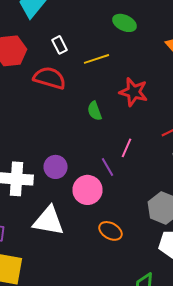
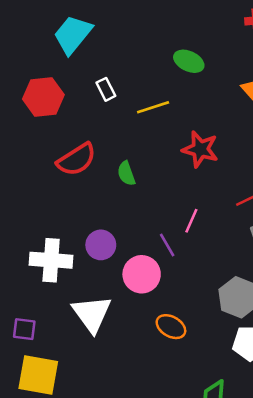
red semicircle: (50, 78) -> (77, 159), moved, turned 132
green semicircle: (94, 111) -> (126, 173), moved
white triangle: (48, 221) -> (92, 314), turned 44

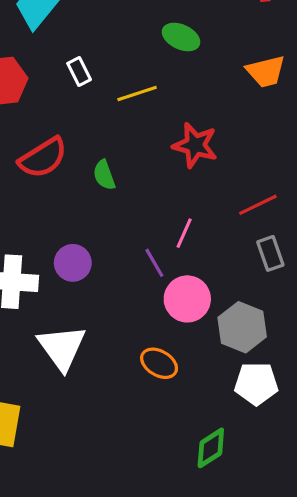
pink circle: (142, 274) -> (187, 299), moved

